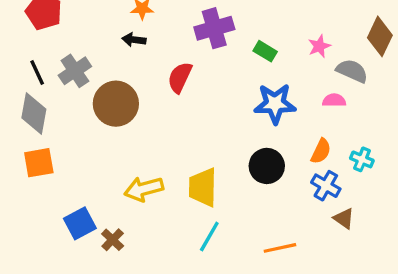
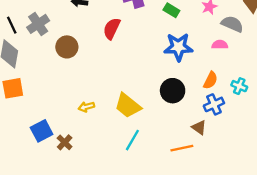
brown circle: (116, 104) -> (67, 47), size x0.7
blue cross: (326, 186) -> (214, 104), turned 36
yellow trapezoid: (203, 187) -> (128, 106), turned -52
yellow arrow: (144, 189) -> (86, 107), size x0.6
brown triangle: (344, 218) -> (199, 127), moved

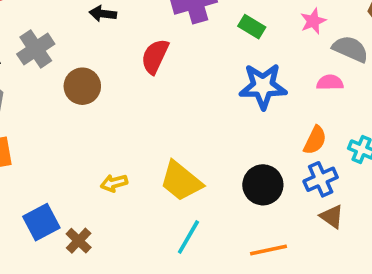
black circle: (173, 91) -> (263, 185), moved
brown triangle: (199, 127) -> (332, 217), moved

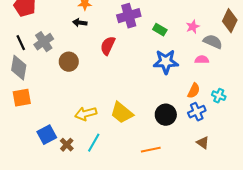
yellow arrow: (114, 183) -> (86, 114), size x1.5
brown triangle: (332, 217) -> (203, 143), moved
cyan line: (188, 237) -> (94, 143), moved
orange line: (268, 250) -> (151, 150), moved

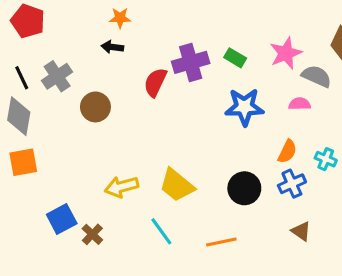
purple cross: (129, 16) -> (191, 62), moved
pink star: (193, 27) -> (286, 53), size x1.5
cyan line: (94, 143) -> (161, 231), moved, turned -66

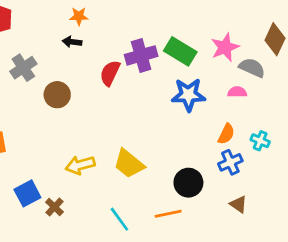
green rectangle: (235, 58) -> (180, 51), size x1.6
black circle: (244, 188) -> (188, 183), moved
cyan line: (161, 231) -> (119, 219), moved

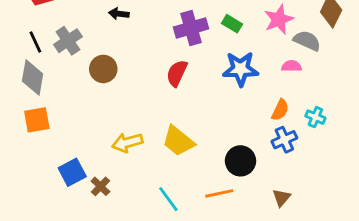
green rectangle: (180, 51) -> (232, 24), size x0.6
red semicircle: (110, 73) -> (177, 73), moved
brown triangle: (238, 204) -> (282, 198), moved, turned 36

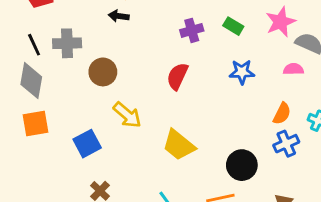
purple cross: (191, 28) -> (192, 30), size x0.7
gray cross: (68, 41) -> (67, 43), turned 32
blue star: (241, 69) -> (242, 72), size x0.7
yellow arrow: (127, 143) -> (127, 115), moved, turned -124
blue square: (72, 172) -> (87, 144), moved

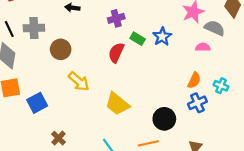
green rectangle: (233, 26) -> (138, 39), moved
purple cross: (192, 30) -> (116, 18), moved
blue star: (242, 72) -> (162, 37), moved, turned -30
blue square: (87, 144) -> (37, 103), moved

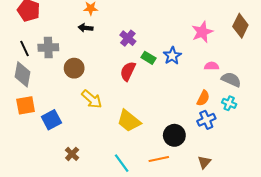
purple cross: (116, 18) -> (128, 38), turned -35
gray semicircle: (215, 28) -> (231, 80), moved

